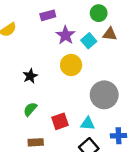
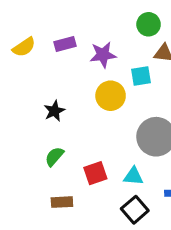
purple rectangle: (48, 15) -> (65, 44), moved
purple star: (66, 35) -> (103, 55), turned 30
cyan square: (89, 41) -> (141, 76), moved, turned 32

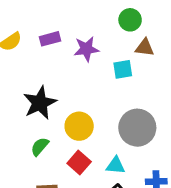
yellow circle: (111, 96) -> (79, 126), moved
black star: (54, 111) -> (40, 103), size x1.6
red square: (95, 173) -> (79, 163), turned -30

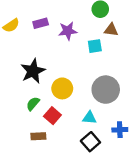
red square: (79, 163) -> (52, 116), moved

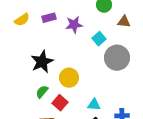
brown triangle: (111, 30) -> (124, 22), moved
cyan square: (95, 46) -> (99, 39), turned -32
gray circle: (106, 90) -> (117, 58), moved

